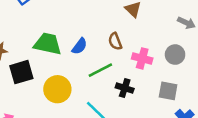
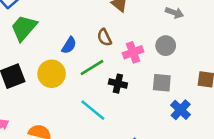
green trapezoid: (48, 44) -> (24, 28), moved, turned -56
pink cross: (142, 58) -> (133, 52), turned -30
yellow circle: (57, 89) -> (52, 74), moved

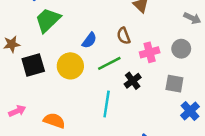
black cross: (118, 84) -> (133, 81), turned 35
cyan line: (93, 110) -> (107, 104), turned 55

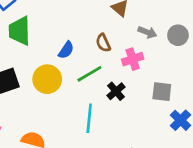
gray arrow: (192, 18) -> (147, 32), moved
green trapezoid: (48, 20) -> (20, 31), turned -44
gray circle: (181, 49) -> (178, 35), moved

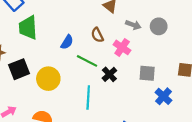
pink cross: (133, 59) -> (122, 47), turned -35
green line: (89, 74) -> (87, 61), turned 60
yellow circle: (47, 79) -> (48, 79), moved

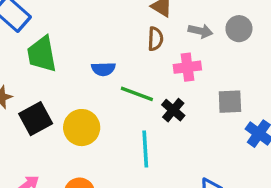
brown semicircle: (97, 35) -> (155, 39), moved, turned -144
blue semicircle: (67, 42) -> (103, 69), turned 64
pink cross: (122, 47) -> (187, 67), turned -35

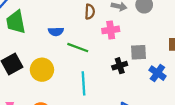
black cross: (173, 110) -> (120, 66), moved, turned 32

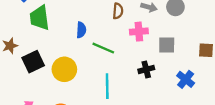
blue semicircle: (56, 31) -> (81, 30), turned -88
gray square: (139, 52) -> (167, 45), moved

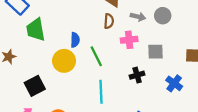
green line: (103, 48) -> (96, 56), turned 42
black square: (33, 62) -> (35, 86), moved
yellow circle: (64, 69) -> (64, 61), moved

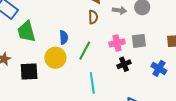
pink cross: (129, 40) -> (117, 43), moved
green line: (96, 56) -> (85, 51), turned 60
black square: (35, 86) -> (29, 72), moved, turned 30

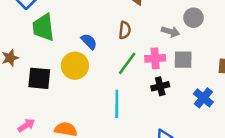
gray arrow: (119, 10) -> (171, 32), moved
brown semicircle: (93, 17) -> (125, 30), moved
blue semicircle: (64, 37) -> (89, 42), turned -48
green line: (85, 51) -> (127, 63), moved

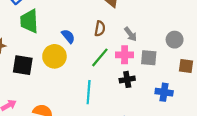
gray circle: (194, 18) -> (175, 40), moved
gray arrow: (171, 32) -> (131, 34), moved, turned 32
blue cross: (203, 98) -> (164, 92), turned -35

